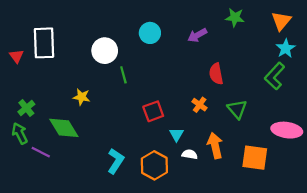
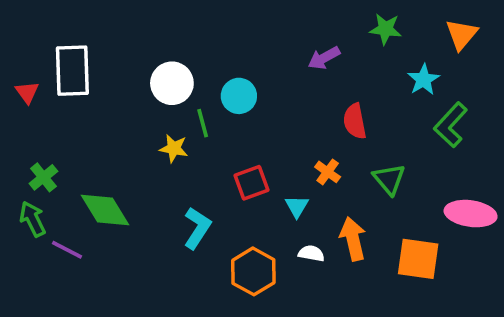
cyan circle: (150, 33) -> (239, 96), moved
cyan star: (286, 48) -> (423, 80), moved
yellow star: (82, 97) -> (174, 148), moved
cyan triangle: (176, 134) -> (297, 206), moved
cyan L-shape: (116, 161) -> (197, 228), moved

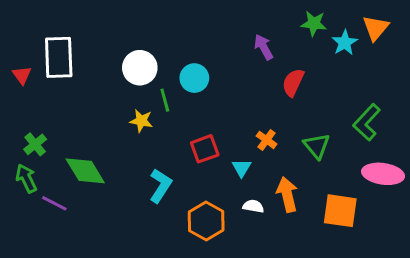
purple arrow: (324, 58) -> (264, 47), turned 90
cyan star: (423, 80) -> (345, 43), moved
red semicircle: (355, 121) -> (293, 82), moved, turned 36
green L-shape: (451, 125) -> (367, 122), moved

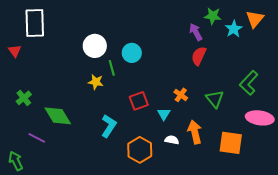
purple arrow: (264, 47) -> (196, 32), moved
white rectangle: (59, 57) -> (35, 23), moved
green arrow: (26, 178) -> (16, 161), moved

